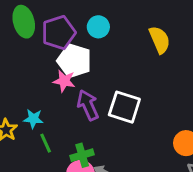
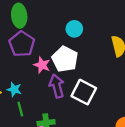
purple pentagon: (59, 33) -> (22, 44), moved, turned -30
white pentagon: (74, 61) -> (65, 59), moved

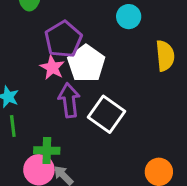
cyan circle: (74, 29) -> (129, 17), moved
purple pentagon: (22, 44) -> (63, 39), moved

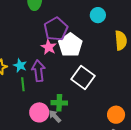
purple arrow: (69, 100) -> (38, 71), moved
green cross: (47, 150) -> (59, 103), moved

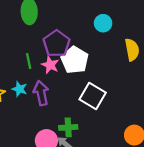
green line: (23, 84) -> (29, 61), moved

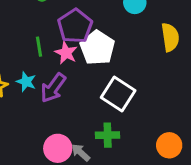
purple arrow: (41, 93) -> (53, 88), turned -135
green cross: (68, 127) -> (108, 135), moved

